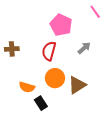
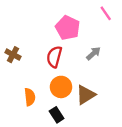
brown cross: (12, 49) -> (13, 55), turned 32
orange semicircle: (27, 87) -> (30, 97), turned -112
black rectangle: (41, 103) -> (57, 115), moved

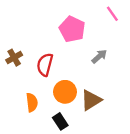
brown cross: (13, 55) -> (14, 58), turned 32
red semicircle: (54, 57) -> (45, 65), moved

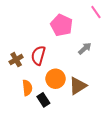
brown cross: (14, 58) -> (16, 60), moved
black rectangle: (60, 121) -> (43, 100), moved

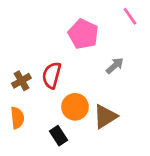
orange semicircle: (27, 88) -> (17, 118), moved

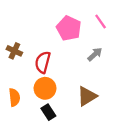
pink line: (130, 16) -> (101, 21), moved
brown cross: (21, 81) -> (14, 51), moved, turned -35
orange circle: (75, 107) -> (45, 88), moved

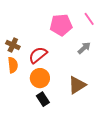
pink pentagon: (69, 28) -> (61, 25), turned -30
red semicircle: (43, 62) -> (38, 55), turned 36
orange semicircle: (14, 97) -> (13, 65), moved

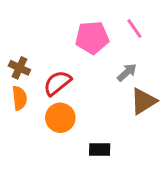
brown triangle: (77, 85) -> (143, 101), moved
black rectangle: (43, 99) -> (100, 150), moved, turned -56

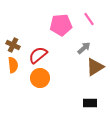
black rectangle: (100, 150) -> (90, 103), moved

